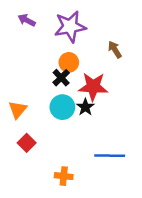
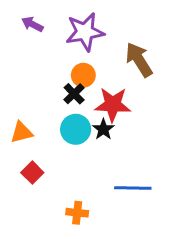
brown arrow: (115, 50) -> (139, 60), size x1.6
orange triangle: (18, 110) -> (22, 132), turned 36

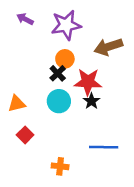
brown arrow: (139, 60) -> (108, 47), turned -76
black star: (103, 129) -> (91, 101), moved

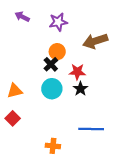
purple star: (66, 25) -> (58, 22), size x0.7
red star: (88, 82) -> (77, 72), size x0.7
red square: (25, 135) -> (13, 118), moved

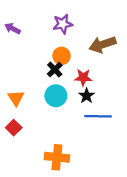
purple arrow: (22, 17) -> (13, 28), moved
orange triangle: (15, 91) -> (16, 98), turned -49
blue line: (91, 129) -> (98, 116), moved
orange cross: (53, 146) -> (57, 157), size x1.5

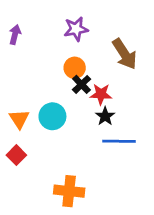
purple arrow: (13, 28) -> (15, 35), turned 77
brown arrow: (103, 44) -> (124, 54), turned -105
black cross: (55, 70) -> (82, 84), moved
cyan circle: (56, 96) -> (52, 116), moved

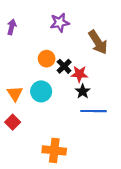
orange circle: (75, 68) -> (47, 59), moved

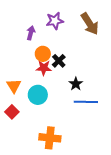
purple arrow: (12, 27) -> (31, 33), moved
brown arrow: (98, 42) -> (90, 24), moved
red star: (79, 74) -> (44, 68), moved
cyan circle: (41, 91) -> (38, 95), moved

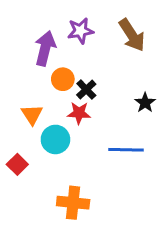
purple arrow: (31, 33) -> (45, 48), size x1.6
red star: (44, 68) -> (79, 113), moved
black star: (76, 84) -> (145, 103), moved
orange triangle: (14, 86) -> (32, 114), moved

